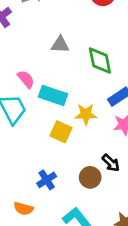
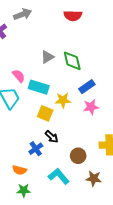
gray triangle: (60, 45) -> (47, 57), moved, turned -32
black arrow: (111, 163) -> (52, 137), moved
brown circle: (90, 177) -> (78, 156), moved

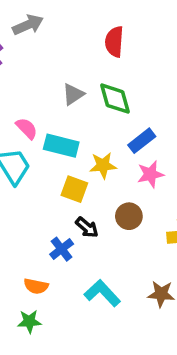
red semicircle: (73, 16) -> (114, 42), moved, turned 96
brown circle: (78, 156) -> (129, 216), moved
green star: (24, 190) -> (29, 321), moved

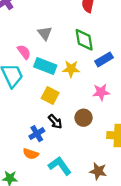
gray triangle: (73, 94) -> (45, 33), moved, turned -42
blue rectangle: (142, 141) -> (104, 59), moved
yellow star: (103, 165) -> (71, 69), moved
orange semicircle: (36, 286) -> (31, 154), moved

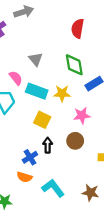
pink star: (101, 92) -> (82, 115), moved
black arrow: (55, 122) -> (48, 145), turned -136

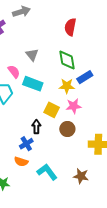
yellow star: (62, 93) -> (67, 86), moved
yellow square: (42, 120) -> (52, 110), moved
black arrow: (48, 145) -> (36, 127), moved

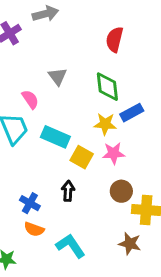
cyan rectangle: (33, 84) -> (55, 137), moved
black arrow: (36, 127) -> (68, 191), moved
brown circle: (67, 129) -> (121, 191), moved
blue cross: (26, 144) -> (30, 203), moved, turned -32
brown star: (81, 176) -> (130, 244), moved

